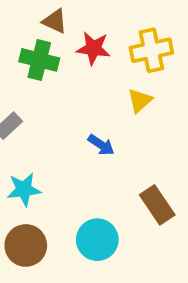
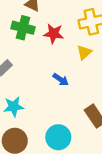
red star: (93, 48) -> (54, 34), moved

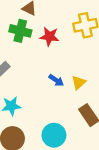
yellow triangle: (84, 52) -> (79, 82), moved

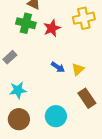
red star: (49, 36) -> (52, 28), turned -30

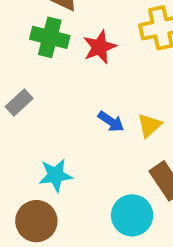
cyan star: (18, 90) -> (55, 175), moved
cyan circle: (56, 116) -> (132, 215), moved

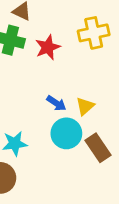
cyan circle: (132, 215) -> (66, 133), moved

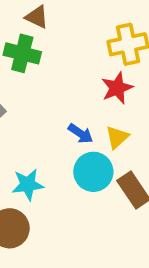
red star: (48, 47) -> (117, 88), moved

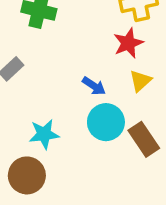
yellow triangle: (117, 137) -> (140, 81), moved

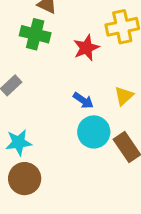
red star: (128, 43) -> (86, 48), moved
cyan star: (44, 134) -> (19, 142), moved

